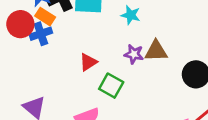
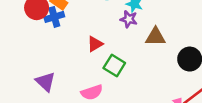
purple star: (134, 54) -> (129, 19), moved

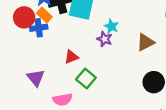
brown triangle: (155, 37) -> (146, 42), moved, turned -36
purple triangle: (46, 82) -> (36, 78), moved

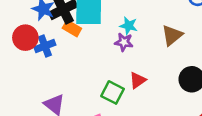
orange rectangle: (44, 15) -> (72, 28), moved
red triangle: (71, 57) -> (138, 80), moved

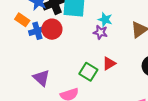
orange rectangle: (72, 28) -> (22, 20), moved
red circle: (25, 38) -> (52, 29), moved

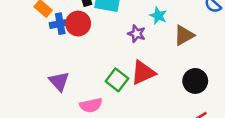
cyan star: (105, 20) -> (158, 16), moved
red triangle: (109, 63) -> (143, 73), size x1.5

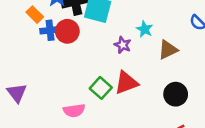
purple triangle: (59, 81) -> (17, 93), moved

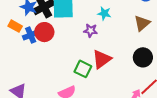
brown triangle: (168, 50) -> (142, 23), moved

